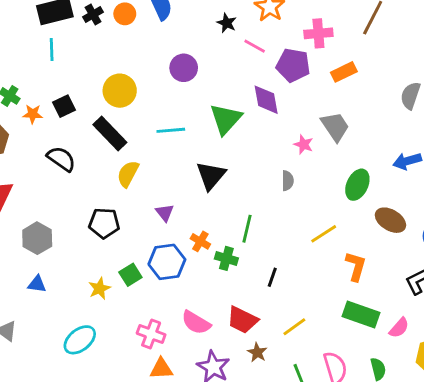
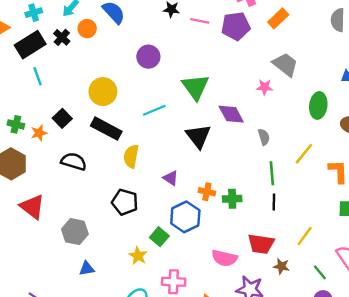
purple diamond: (266, 100) -> (231, 114), moved
gray semicircle: (288, 181) -> (264, 137), moved
black pentagon: (104, 223) -> (125, 202), turned 30
green line: (247, 229) -> (272, 173), moved
pink cross: (151, 334) -> (174, 282), moved

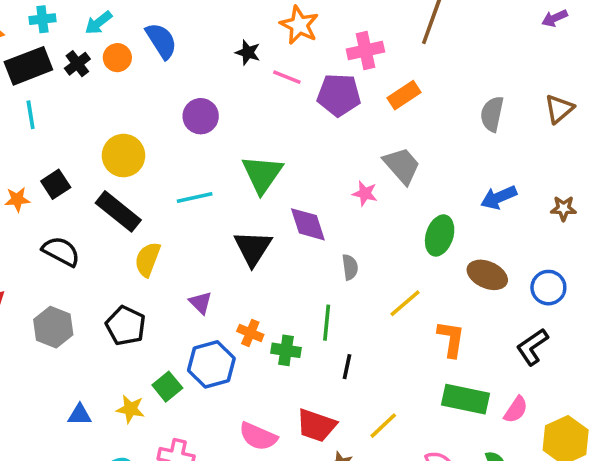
green line: (272, 173) -> (327, 323), moved
gray hexagon: (75, 232) -> (53, 327), moved
yellow star: (138, 256) -> (130, 409), turned -30
blue triangle: (87, 269) -> (80, 415), moved

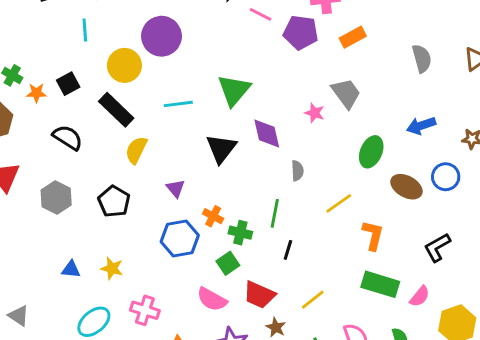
gray semicircle: (492, 114) -> (422, 58), turned 148
cyan line: (31, 115) -> (85, 30), moved
purple circle: (201, 116) -> (162, 36), moved, size x1.4
blue circle: (548, 288) -> (446, 177), moved
green square: (167, 387) -> (228, 263), moved

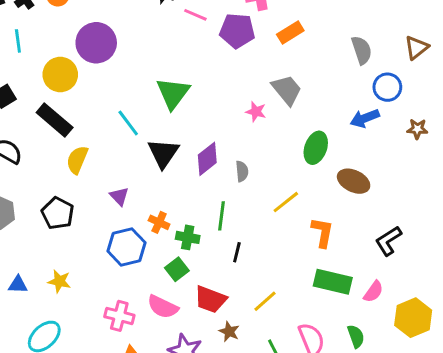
cyan line: (178, 104) -> (128, 123), moved, turned 64
purple diamond: (267, 133) -> (207, 159), moved, turned 68
blue circle: (446, 177) -> (387, 87), moved
pink cross: (145, 310) -> (119, 316), moved

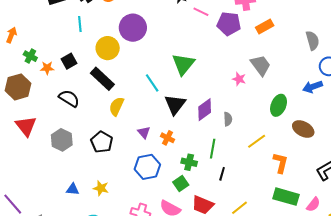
orange cross: (159, 222) -> (168, 138), moved

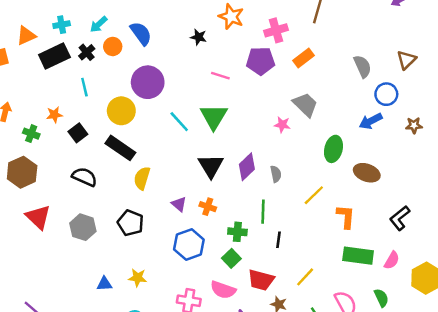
pink line: (201, 12) -> (220, 76), moved
orange star: (47, 68) -> (54, 115), moved
cyan line: (152, 83) -> (179, 122), moved

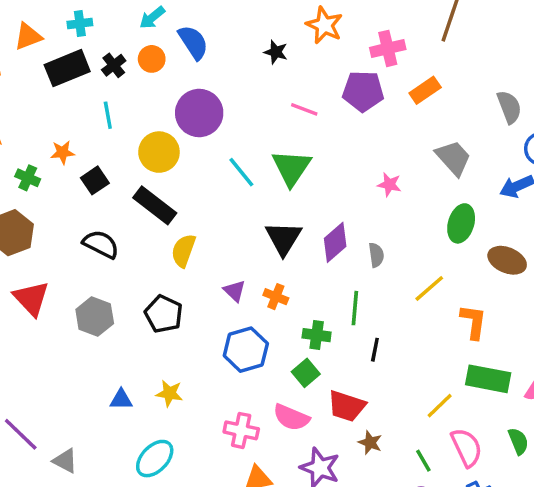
cyan arrow: (99, 24) -> (152, 18), moved
gray trapezoid: (305, 105) -> (453, 158), moved
yellow line: (305, 277) -> (440, 406), moved

